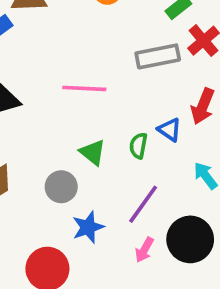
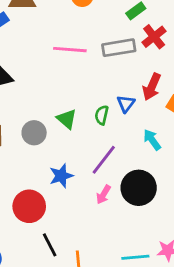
pink line: (84, 88) -> (70, 50), moved
blue triangle: (170, 130) -> (126, 104), turned 30
gray circle: (61, 187) -> (34, 133), moved

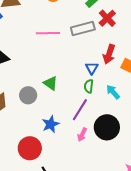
green semicircle: (102, 115) -> (89, 86), moved

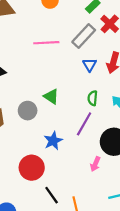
gray rectangle: (83, 28) -> (84, 36), turned -30
blue triangle: (92, 68) -> (90, 65), moved
pink arrow: (82, 135) -> (95, 164), moved

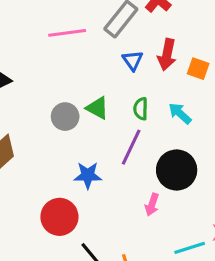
green triangle: (51, 96) -> (97, 108), moved
gray circle: (28, 111) -> (65, 117), moved
blue star: (53, 141) -> (88, 175), turned 30

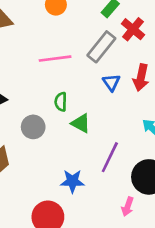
green semicircle: (141, 109) -> (61, 102), moved
gray circle: (65, 117) -> (33, 127), moved

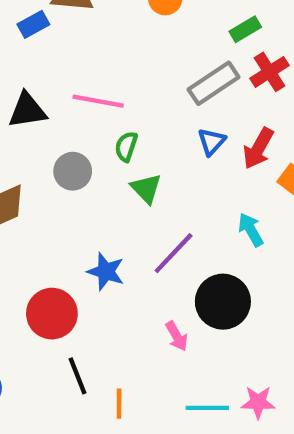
pink line: (55, 59) -> (98, 101), moved
pink arrow: (128, 207) -> (177, 336), turned -66

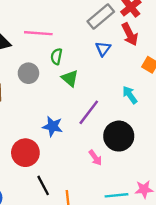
red arrow: (258, 148) -> (130, 34), moved, turned -50

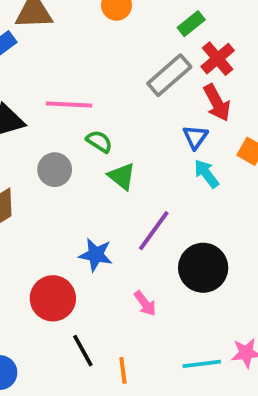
blue triangle: (103, 49) -> (195, 137), moved
green semicircle: (56, 56) -> (99, 141), turned 112
cyan arrow: (130, 95) -> (206, 174), moved
pink arrow: (95, 158) -> (145, 303), moved

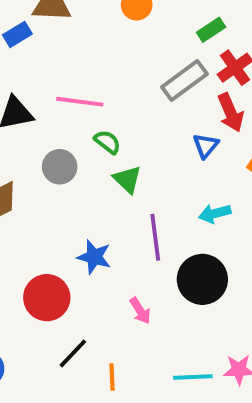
cyan arrow: (206, 174) -> (215, 214), moved, turned -72
purple line: (154, 231) -> (155, 237), turned -48
black line: (83, 351) -> (73, 353), turned 68

